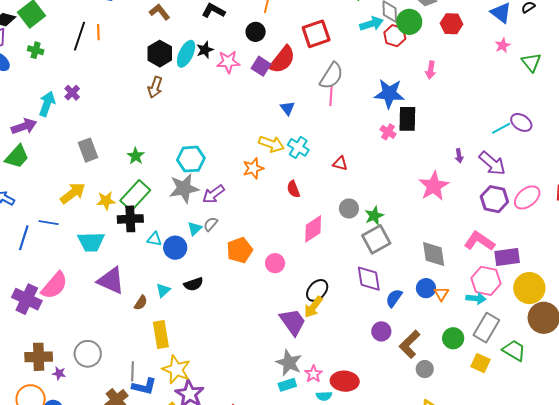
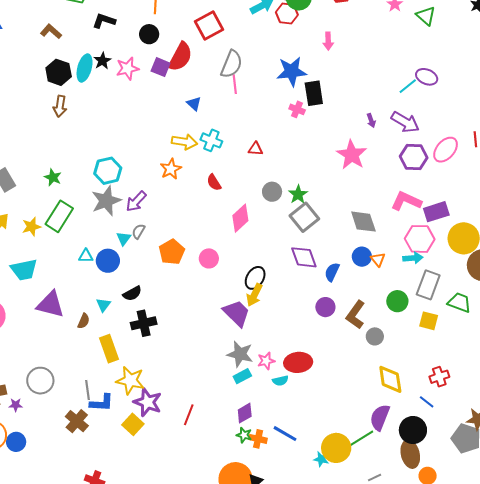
black cross: (130, 219) -> (144, 323), moved
pink star: (313, 374) -> (266, 361), turned 30

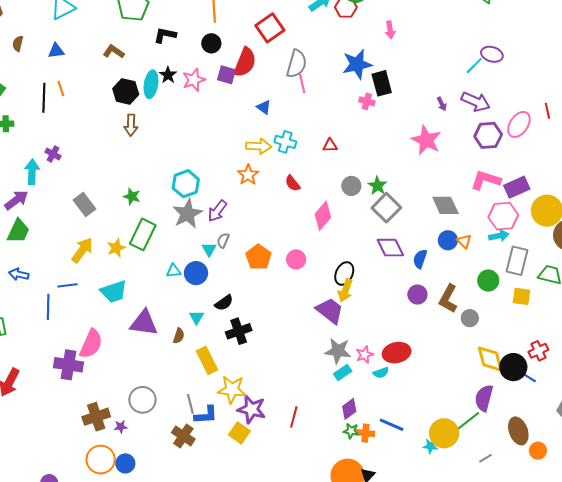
black circle: (413, 430) -> (513, 367), moved

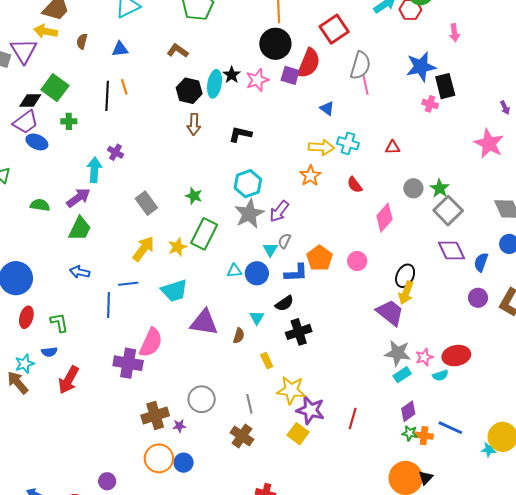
black L-shape: (165, 35) -> (240, 134), moved
black circle: (211, 43) -> (275, 44), size x1.6
yellow rectangle: (207, 360) -> (267, 361), size x0.6
blue L-shape: (206, 415) -> (296, 273), moved

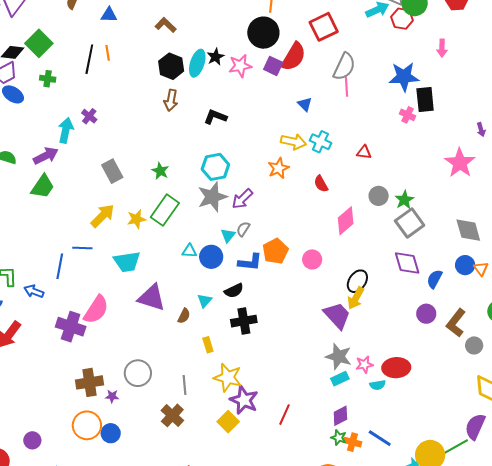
blue arrow: (80, 272) -> (34, 291), moved

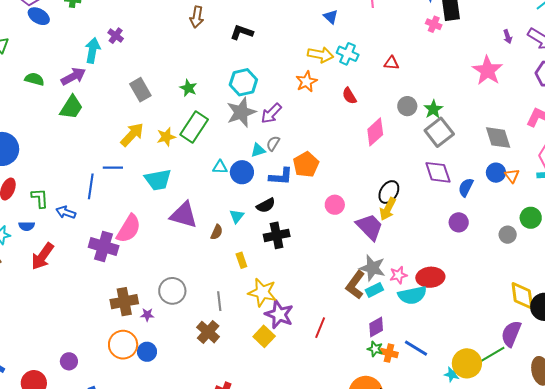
cyan triangle: (228, 235) -> (258, 150), turned 35
pink circle: (312, 259) -> (335, 205), moved
brown L-shape: (456, 323) -> (355, 285), moved
gray circle: (474, 345) -> (508, 235), moved
cyan semicircle: (378, 385) -> (412, 295), size x1.8

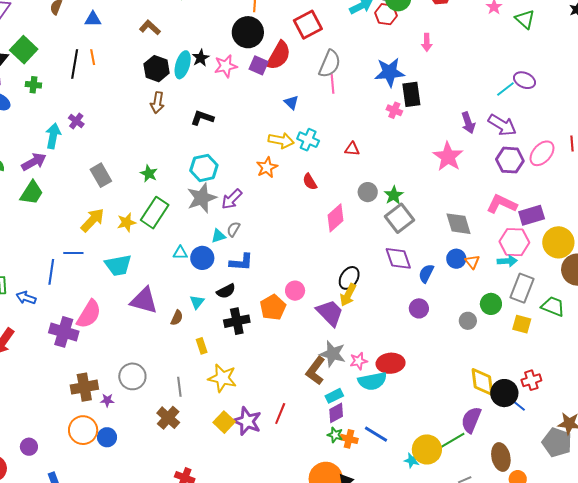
purple arrow: (508, 37) -> (468, 123), size x1.5
orange pentagon: (306, 165) -> (273, 307), moved
cyan rectangle: (374, 290) -> (334, 396), moved
purple star: (279, 314) -> (247, 421), moved

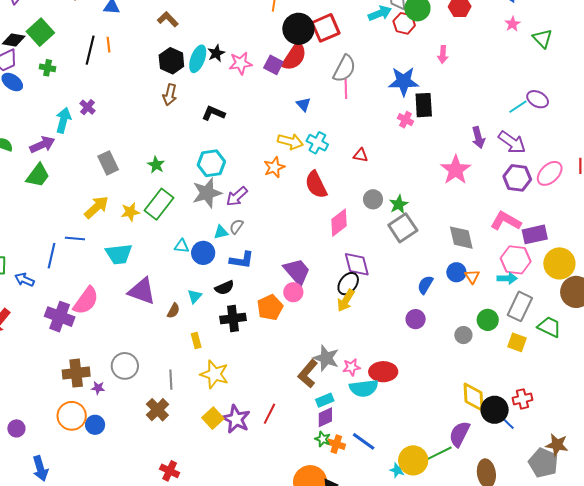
black circle: (248, 32) -> (298, 29), moved
red semicircle: (310, 182) -> (316, 185), size x1.6
purple diamond: (398, 258) -> (357, 264), moved
purple trapezoid: (330, 313) -> (297, 271), moved

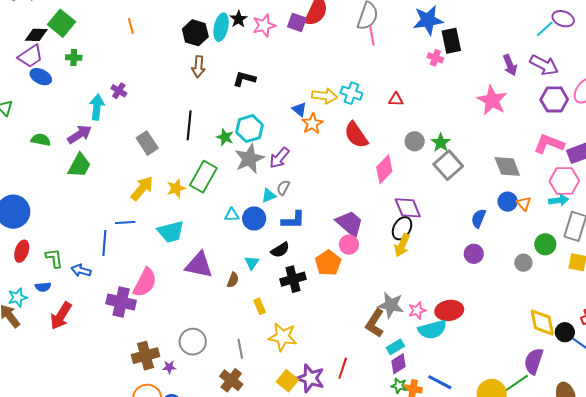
black line: (90, 50) -> (189, 125), moved
blue triangle: (303, 104) -> (299, 109), moved
green star: (156, 165) -> (225, 137), moved
black circle: (495, 410) -> (565, 332), size x0.7

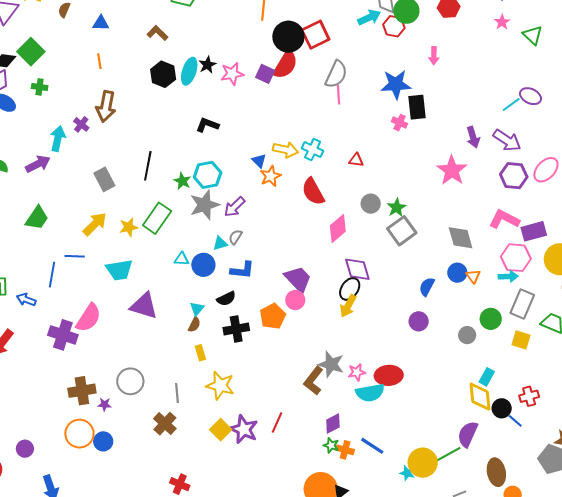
brown arrow: (198, 67) -> (106, 106), moved, size x1.4
green trapezoid: (79, 165) -> (37, 218), moved
brown semicircle: (233, 280) -> (194, 325), moved
cyan rectangle: (395, 347) -> (487, 377), moved, turned -36

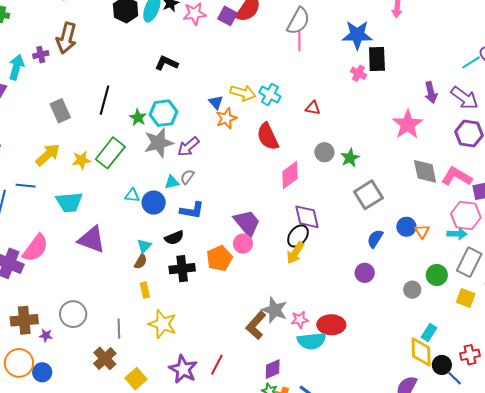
purple cross: (81, 124) -> (41, 55), turned 35
gray square: (402, 231) -> (368, 195), moved
gray diamond: (461, 238) -> (425, 171), moved
yellow square: (221, 430) -> (136, 379), moved

